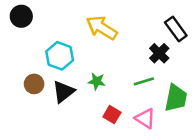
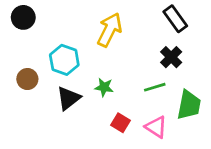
yellow arrow: (102, 28) -> (110, 30), turned 84
black rectangle: (176, 29) -> (175, 19), moved
brown circle: (34, 84) -> (27, 79), moved

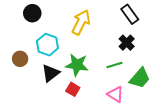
black circle: (23, 17) -> (32, 13), moved
green star: (104, 87) -> (77, 65), size x1.6
green trapezoid: (189, 105) -> (140, 78), turned 30
red square: (120, 123) -> (73, 89), moved

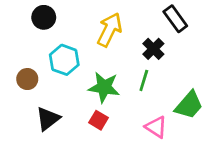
black cross: (127, 43) -> (153, 49), moved
green line: (114, 65) -> (144, 80), moved, turned -56
black triangle: (51, 73) -> (48, 119), moved

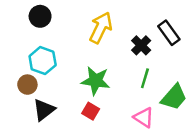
black rectangle: (175, 19) -> (169, 33), moved
cyan hexagon: (64, 60) -> (43, 61), moved
brown circle: (27, 79) -> (27, 85), moved
green line: (144, 80) -> (145, 78), moved

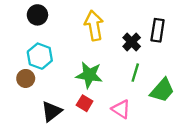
yellow arrow: (101, 28) -> (94, 26), turned -36
black rectangle: (169, 33) -> (158, 30), turned 45
black triangle: (44, 110) -> (52, 111), moved
pink triangle: (144, 117) -> (121, 109), moved

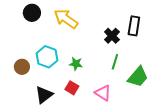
yellow arrow: (94, 26) -> (66, 19), moved, turned -45
cyan hexagon: (40, 56) -> (47, 57), moved
green star: (89, 75) -> (76, 64), size x0.6

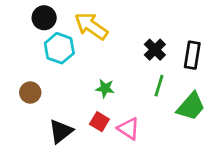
black rectangle: (134, 26) -> (192, 55), moved
cyan hexagon: (47, 57) -> (59, 48), moved
pink triangle: (103, 93) -> (129, 129), moved

